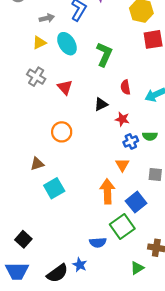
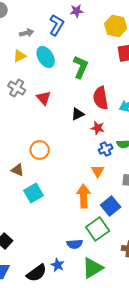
red semicircle: (125, 87) -> (101, 98), size x1.6
orange circle: (62, 132) -> (40, 150), moved
brown triangle: (37, 164) -> (18, 170), turned 40
green triangle: (137, 268) -> (93, 268), moved, size x1.6

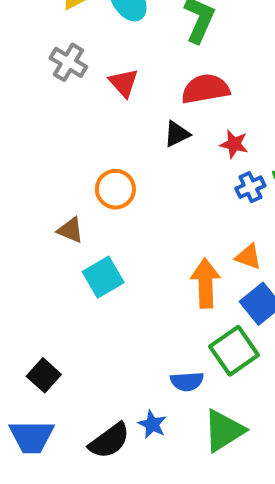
red semicircle: (101, 98) -> (205, 89), moved, turned 90
black triangle: (78, 114) -> (177, 134), moved
orange triangle: (98, 171) -> (248, 257), moved, turned -40

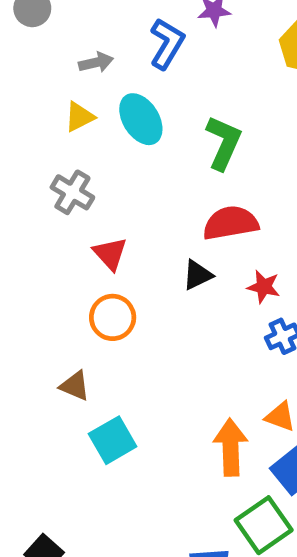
red triangle: (124, 83) -> (110, 254), moved
orange circle: (115, 189) -> (113, 317), moved

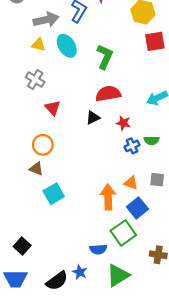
gray arrow: (96, 62) -> (46, 20), size x1.6
yellow triangle: (80, 117) -> (38, 45), turned 40
orange circle: (113, 317) -> (43, 145), moved

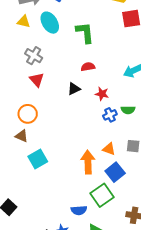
green L-shape: (105, 57) -> (85, 33), turned -30
gray cross: (35, 80) -> (34, 56), moved
red semicircle: (108, 94) -> (88, 67), size x0.6

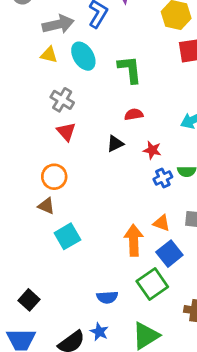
blue semicircle: (79, 210) -> (107, 297), moved

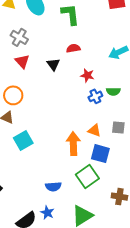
black triangle: (115, 144) -> (53, 64), moved, turned -40
blue square: (169, 254) -> (100, 154), turned -36

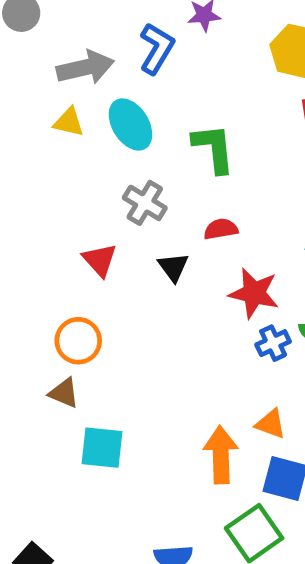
gray cross: (19, 37) -> (145, 203), moved
red star: (87, 75) -> (254, 293), size x1.5
cyan square: (23, 141) -> (102, 448), turned 36

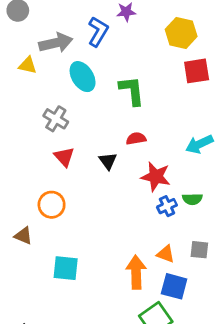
yellow triangle: (69, 122) -> (28, 65), moved
gray cross: (145, 203) -> (56, 119), moved
brown triangle: (64, 393) -> (23, 236), moved

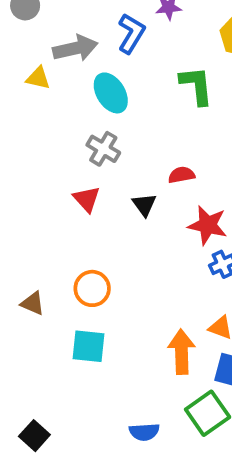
green L-shape: (132, 91) -> (196, 86), moved
gray cross: (56, 119) -> (103, 149), moved
orange circle: (52, 205) -> (92, 288), moved

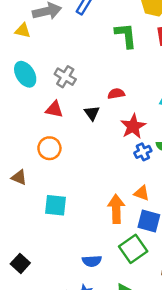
cyan ellipse: (111, 93) -> (25, 74), moved
red triangle: (87, 199) -> (54, 109), turned -36
red star: (208, 225) -> (133, 126), turned 30
orange circle: (92, 288) -> (49, 148), moved

